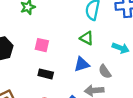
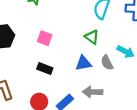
gray semicircle: (105, 72) -> (107, 63), moved

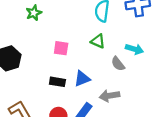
pink square: (45, 38) -> (61, 48), moved
blue triangle: (83, 63) -> (82, 79), moved

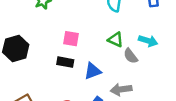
green triangle: (98, 41) -> (116, 40), moved
black rectangle: (57, 82) -> (65, 62), moved

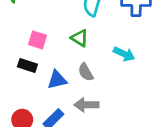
green triangle: (116, 40) -> (80, 38), moved
gray semicircle: (131, 56) -> (86, 72), moved

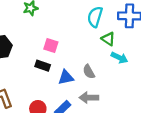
green triangle: (80, 38) -> (108, 39), moved

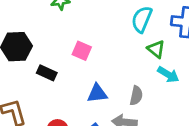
black rectangle: (43, 66) -> (47, 73), moved
gray semicircle: (89, 72) -> (136, 96), moved, turned -144

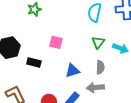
green triangle: (156, 49) -> (98, 42), moved, turned 40

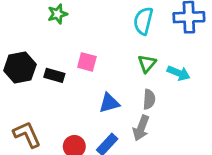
black rectangle: (34, 62) -> (54, 75), moved
gray arrow: (95, 88) -> (141, 128), turned -66

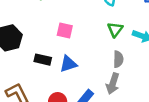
black rectangle: (54, 75) -> (43, 60), moved
blue triangle: (109, 103) -> (68, 64), moved

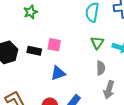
black rectangle: (43, 60) -> (34, 51), moved
gray arrow: (113, 84) -> (109, 90), moved

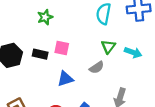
green star: (31, 12) -> (45, 17), moved
gray semicircle: (101, 68) -> (97, 67), moved, turned 56

